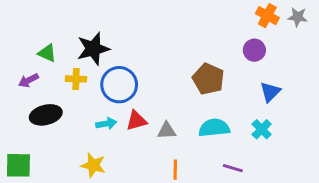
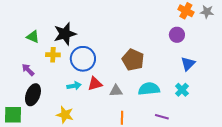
brown pentagon: (208, 79) -> (133, 60), moved
purple arrow: (28, 80) -> (28, 70), moved, turned 72
black ellipse: (46, 115) -> (33, 95), moved, turned -55

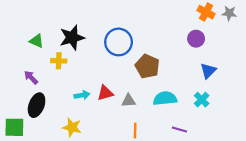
blue circle: (83, 59) -> (119, 42), moved

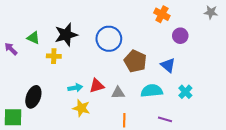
orange cross: (206, 12) -> (162, 14), moved
blue triangle: (208, 71) -> (168, 65), moved, turned -35
purple arrow: (31, 77) -> (11, 49), moved
yellow star: (72, 127) -> (81, 108), moved

